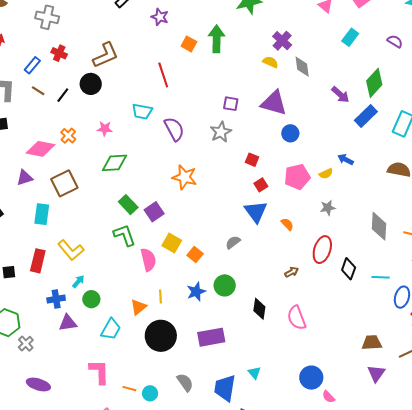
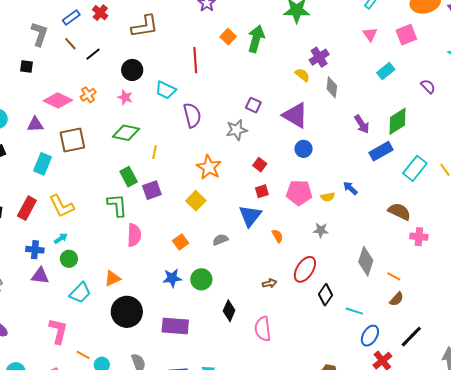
black circle: (91, 84) -> (132, 70), moved
orange star: (185, 177) -> (209, 167), moved
yellow square: (172, 243) -> (196, 201), moved
yellow line: (160, 297) -> (154, 152), moved

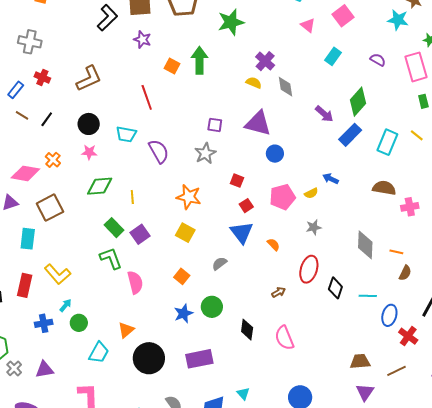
purple triangle: (40, 276) -> (44, 370), moved

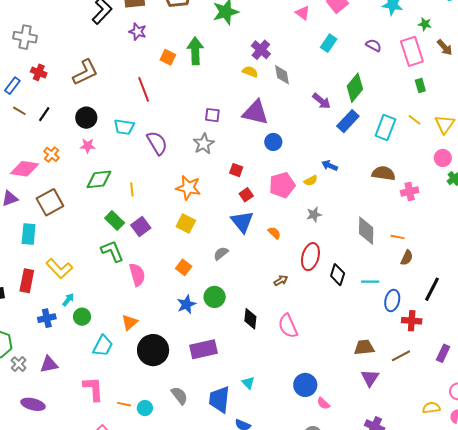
red cross: (408, 336) -> (412, 321), turned -30

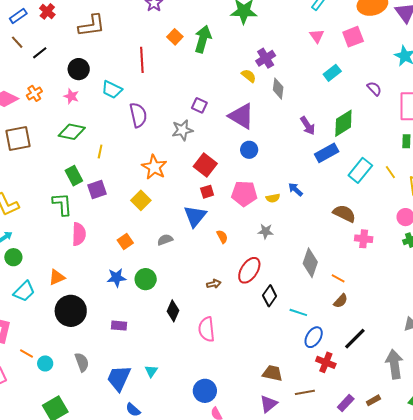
red square: (236, 170) -> (205, 165), size x1.6
purple rectangle: (204, 349) -> (119, 326), size x0.6

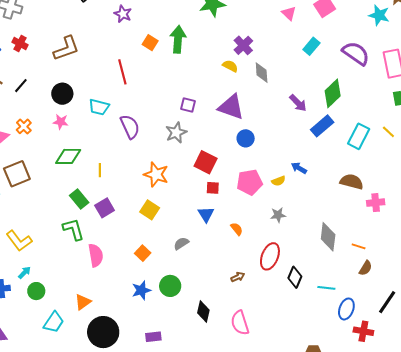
purple semicircle: (374, 89) -> (356, 53), size x1.8
red square: (207, 192) -> (213, 188), turned 32
blue triangle: (195, 216) -> (206, 214), size x0.7

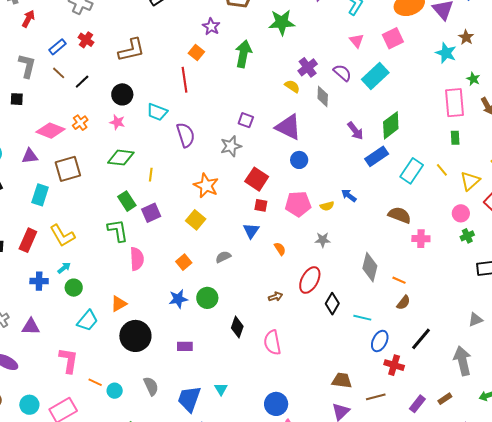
purple star: (123, 14) -> (211, 26), moved
orange square: (150, 43) -> (196, 53), moved
cyan rectangle: (311, 46) -> (375, 76), size x1.5
purple semicircle: (356, 53) -> (342, 73), moved, size x0.7

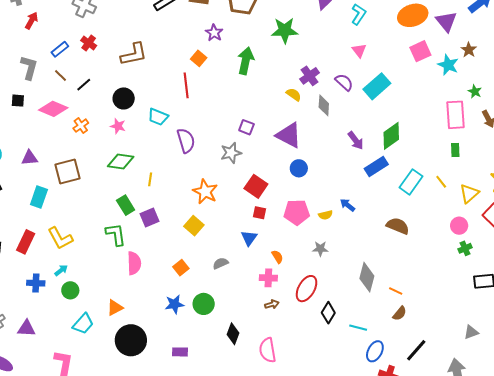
pink square: (393, 38) -> (420, 51), moved
pink diamond: (51, 131) -> (53, 109), moved
pink cross: (421, 239) -> (268, 278), moved

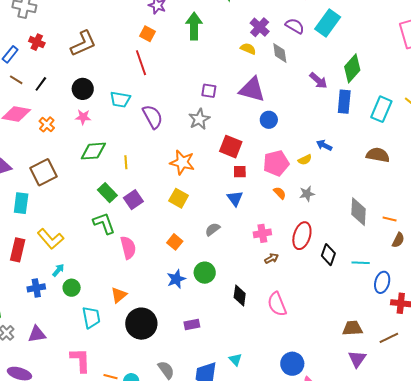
blue rectangle: (376, 167) -> (344, 102), turned -40
orange semicircle: (277, 257) -> (280, 193), moved
cyan trapezoid: (83, 324) -> (91, 318), turned -40

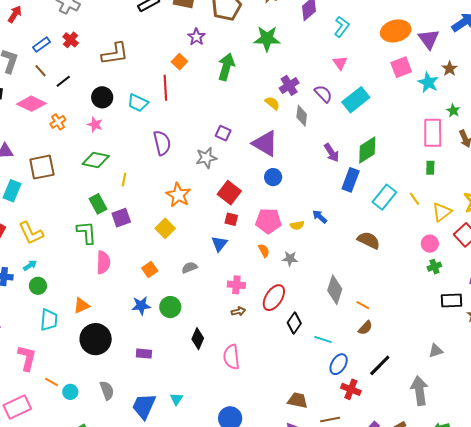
cyan trapezoid: (120, 99) -> (138, 103), moved

